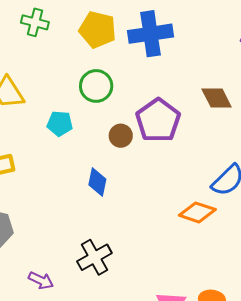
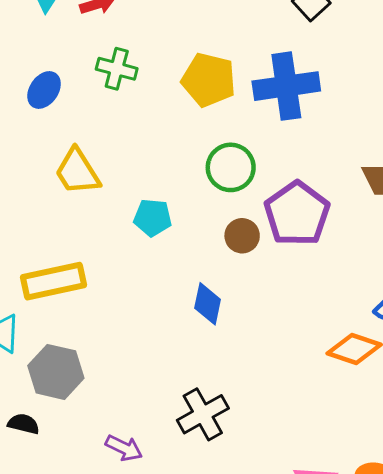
green circle: (96, 86) -> (231, 167), moved

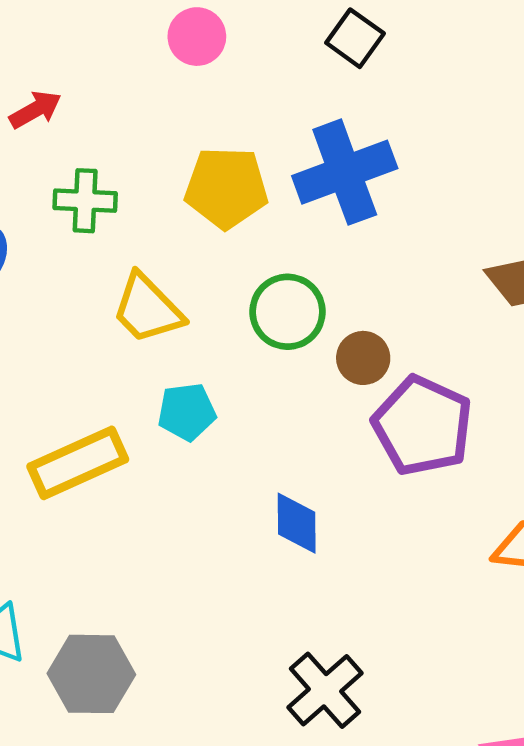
yellow trapezoid: (77, 172) -> (147, 309), moved
purple pentagon: (297, 214) -> (422, 426), moved
brown circle: (242, 236) -> (363, 358), moved
yellow rectangle: (53, 281) -> (78, 463), moved

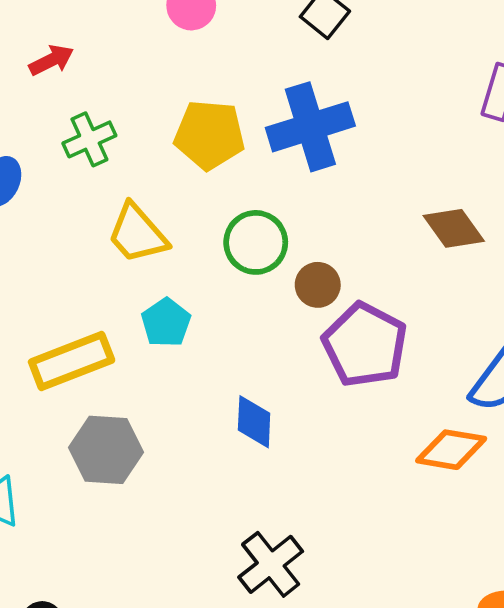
green cross: (85, 201) -> (89, 139), turned -30
cyan pentagon: (187, 412) -> (166, 323), turned -30
gray hexagon: (91, 674) -> (106, 450), moved

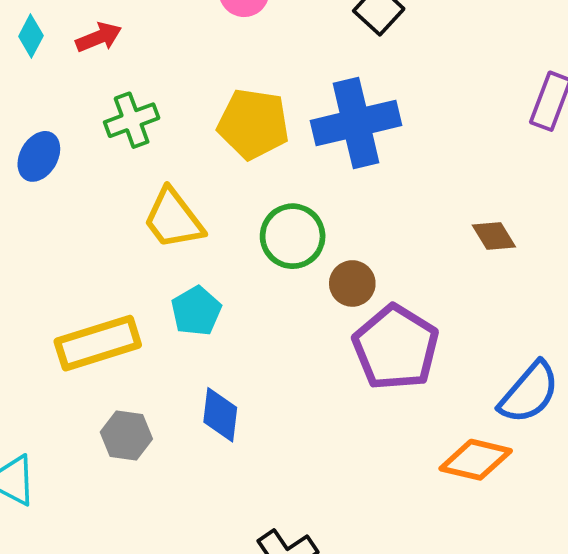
brown diamond: (454, 228) -> (494, 236), size x0.7
blue diamond: (254, 422) -> (220, 415), moved
gray hexagon: (106, 450) -> (126, 435), size x0.7

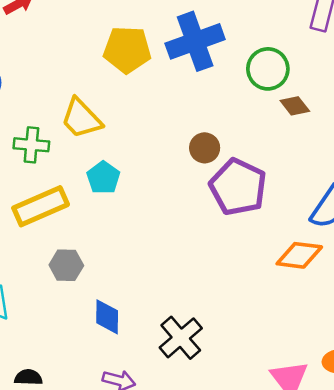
green cross: (132, 120) -> (31, 145), moved, turned 32
green circle: (293, 236) -> (268, 69), moved
blue diamond: (220, 415) -> (107, 317), moved

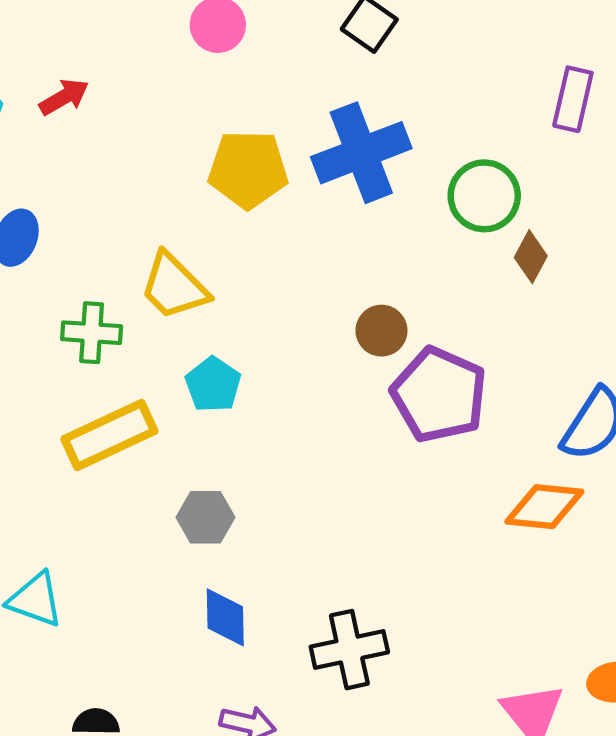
brown diamond: (295, 106) -> (531, 257), turned 68
gray hexagon: (66, 265) -> (205, 517), moved
black cross: (181, 338) -> (349, 650), turned 30

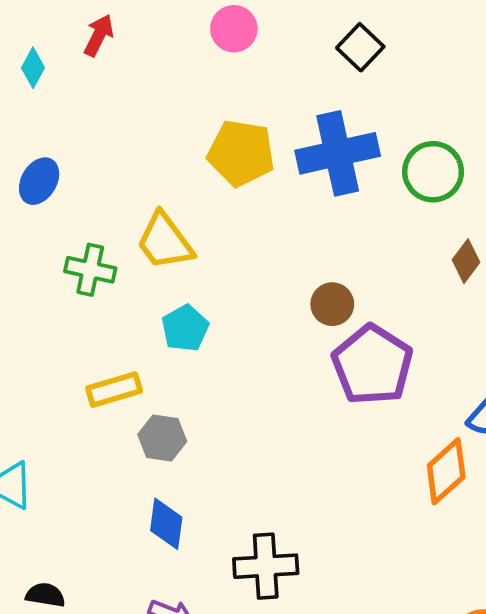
red arrow: (64, 97) -> (99, 35), moved, turned -42
green circle: (484, 196) -> (433, 172), moved
yellow rectangle: (109, 435) -> (114, 390), moved, size x0.7
orange diamond: (544, 507) -> (446, 471), turned -56

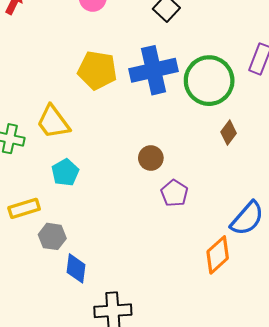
green circle: (433, 172) -> (209, 81), size x1.4
purple pentagon: (372, 365) -> (174, 193), size x0.6
blue diamond: (166, 524) -> (76, 268), moved

